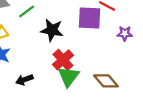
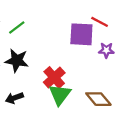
black star: (52, 30) -> (17, 60), moved
purple star: (125, 33) -> (106, 50), moved

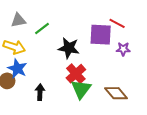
black star: (17, 60) -> (69, 48), moved
black arrow: (14, 98) -> (40, 92), turned 112

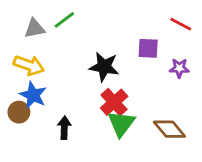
red line: (117, 23) -> (181, 24), moved
green line: (42, 29) -> (64, 20), moved
purple square: (101, 35) -> (148, 48), size x0.7

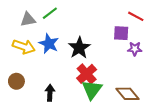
purple square: (148, 48) -> (121, 33), moved
black star: (104, 67) -> (79, 48), turned 30
blue star: (33, 95) -> (49, 44), moved

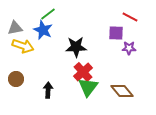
gray triangle: (28, 19) -> (15, 28), moved
blue star: (49, 44) -> (43, 30), moved
black star: (79, 48) -> (76, 47), turned 30

